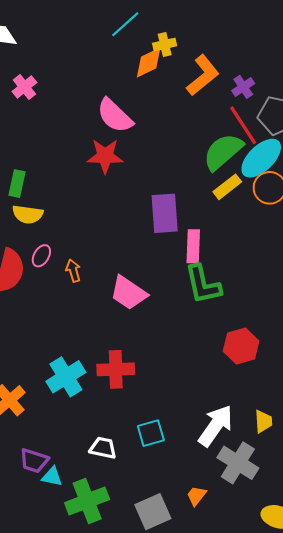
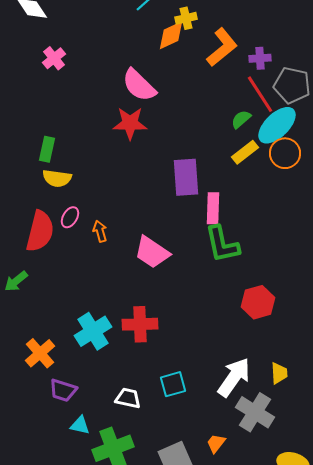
purple cross: (243, 87) -> (260, 58), turned 30
green semicircle: (223, 152) -> (241, 119), size x0.5
purple trapezoid: (34, 461) -> (63, 390), moved

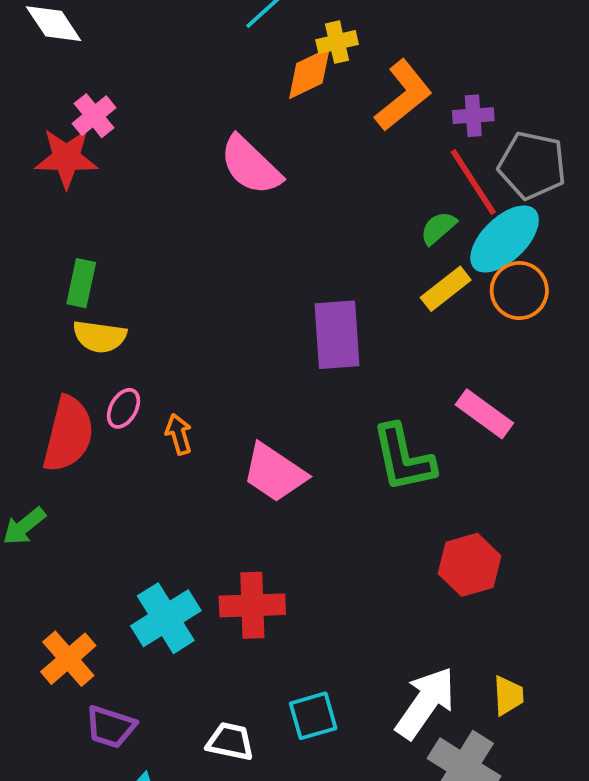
red star: (130, 123) -> (66, 158), moved
pink rectangle: (213, 208) -> (484, 414), moved, turned -56

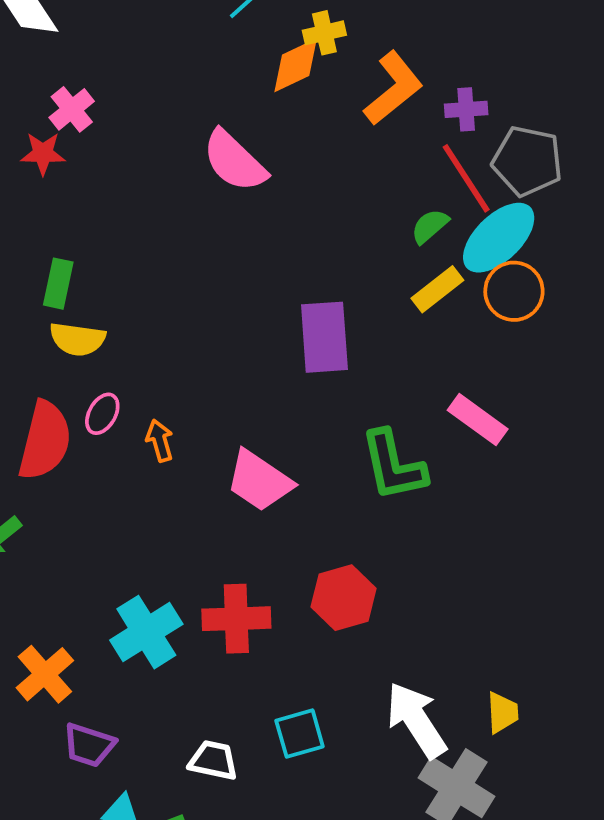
red star: (66, 158) -> (43, 153), size x0.7
red hexagon: (470, 565) -> (344, 598), moved
white arrow: (425, 703) -> (416, 720), turned -68

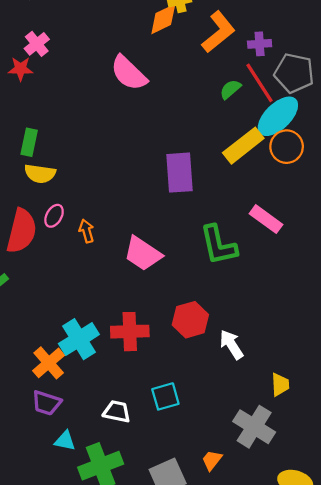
green semicircle: (430, 226) -> (230, 89), moved
yellow rectangle: (437, 289) -> (243, 146), size x1.4
orange cross: (45, 674) -> (49, 363), moved
white arrow: (416, 720) -> (231, 345), moved, size x0.7

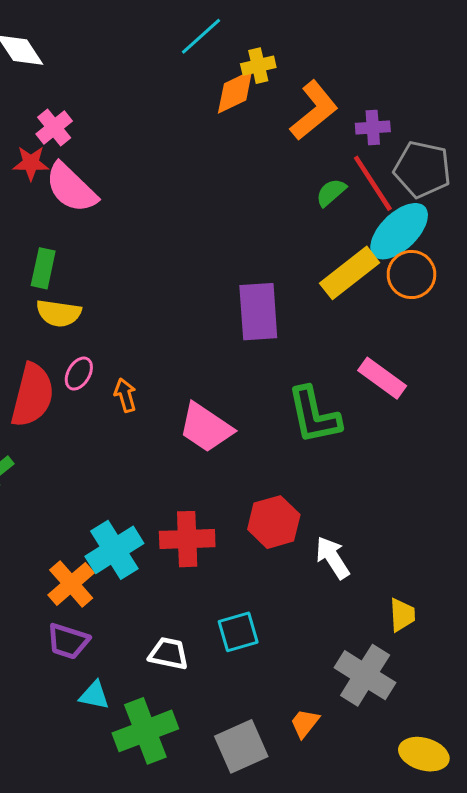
pink semicircle: (129, 73) -> (71, 188), moved

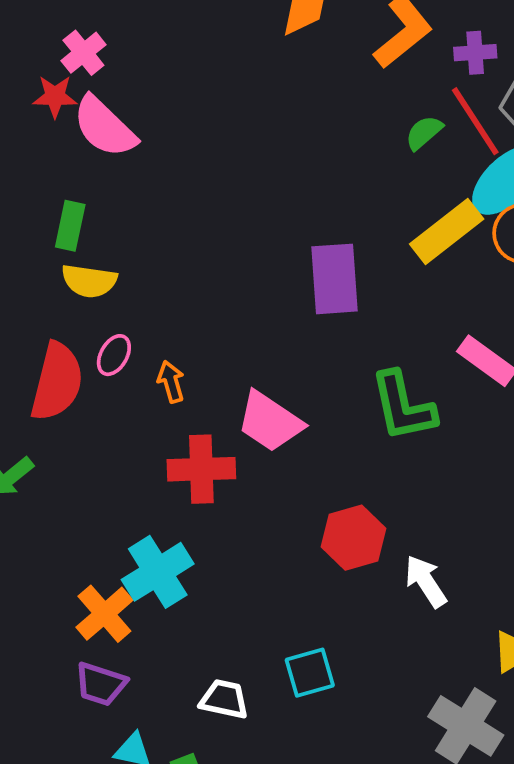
red cross: (187, 539) -> (201, 469), moved

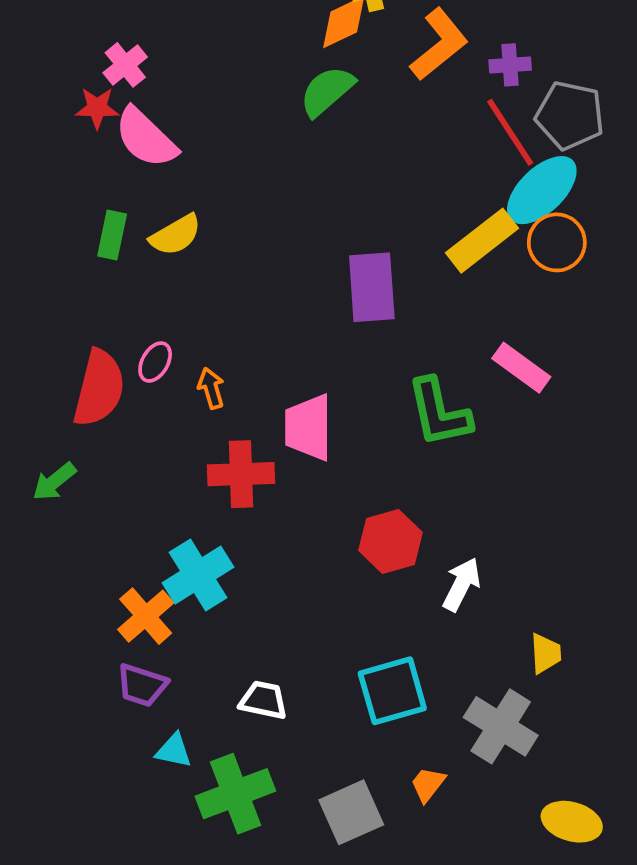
green semicircle: (424, 133) -> (327, 91), moved, size x1.5
yellow semicircle: (89, 281) -> (176, 235), moved, turned -38
pink trapezoid: (270, 422) -> (308, 427), turned 56
white arrow: (426, 581) -> (461, 584), turned 60
cyan square: (310, 673) -> (392, 691), moved, size x1.4

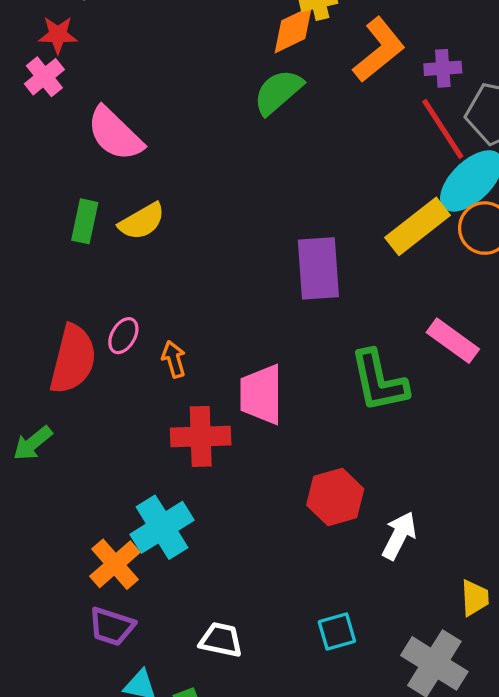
pink cross: (125, 65) -> (44, 77), moved
red star: (97, 108) -> (58, 35), moved
cyan square: (392, 691) -> (337, 631), size x0.6

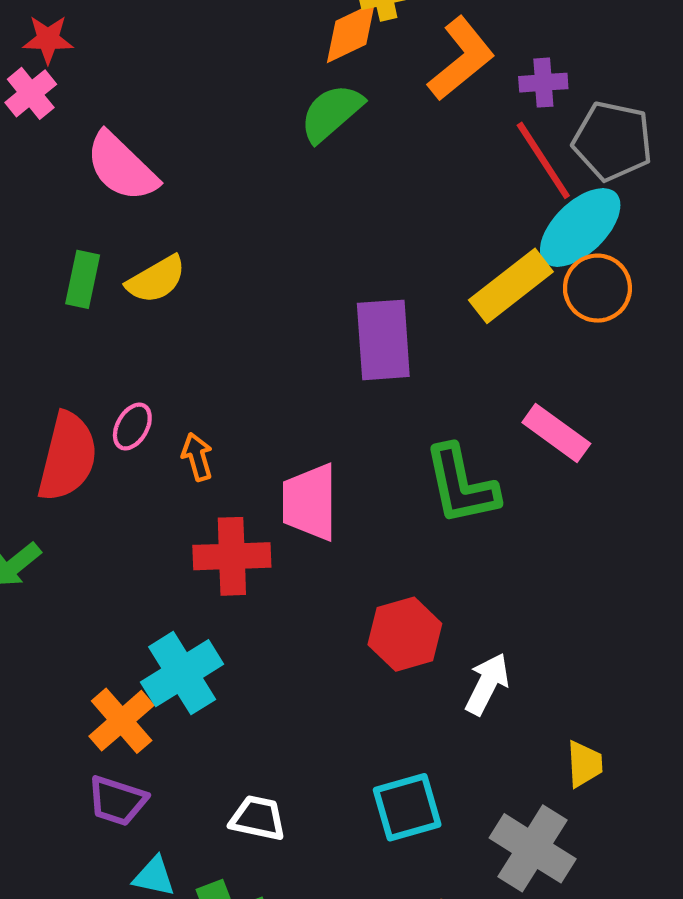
cyan square: (337, 631) -> (407, 807), size x1.4

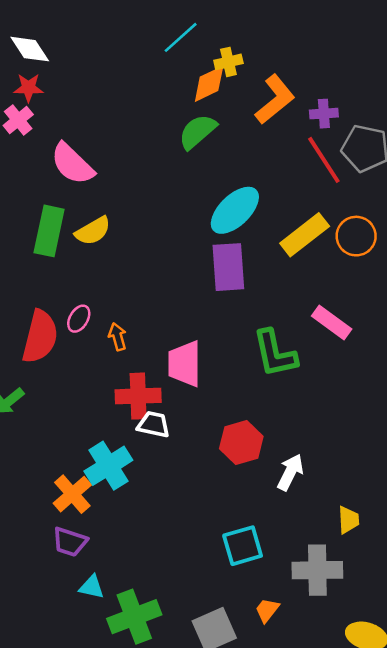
cyan ellipse: (580, 227) -> (235, 210), moved
green rectangle: (83, 279) -> (49, 231), size x1.5
white trapezoid: (258, 818) -> (154, 424), moved
gray cross: (533, 848) -> (317, 570), turned -33

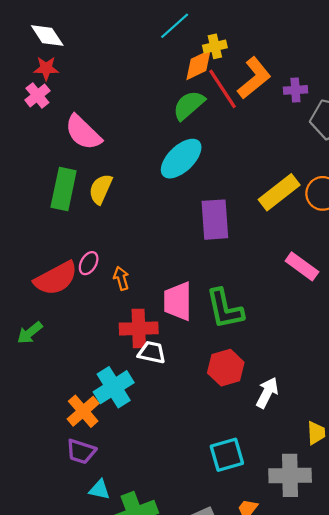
red line: (324, 160) -> (223, 89), moved
cyan ellipse: (235, 210) -> (181, 159), moved
yellow semicircle: (93, 231) -> (101, 189), turned 144
red semicircle: (40, 337) -> (56, 278), turned 48
green L-shape: (275, 353) -> (225, 309), moved

